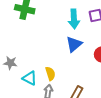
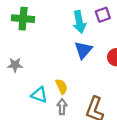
gray star: (10, 63) -> (15, 65), moved

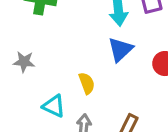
yellow semicircle: (62, 86) -> (87, 83), moved

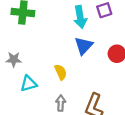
cyan triangle: (54, 106) -> (29, 84), moved, turned -36

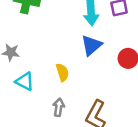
cyan triangle: (29, 84) -> (25, 81), turned 36

